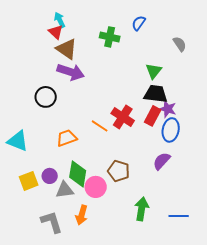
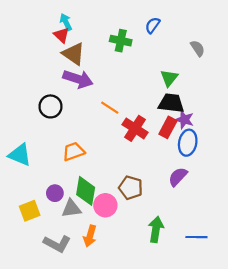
orange line: (100, 126) -> (110, 108), moved
yellow square: (29, 181) -> (30, 211), moved
gray L-shape: (52, 222) -> (57, 244), turned 135

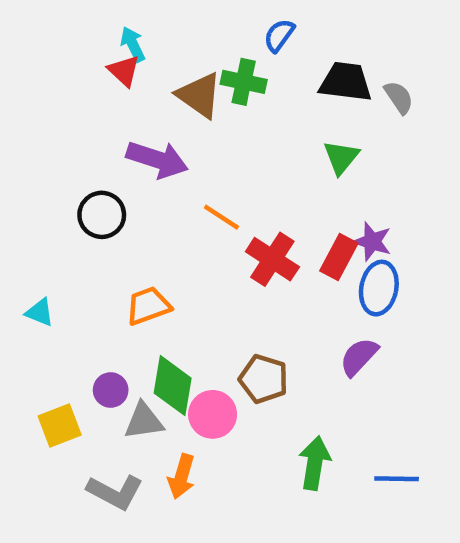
blue semicircle: (153, 25) -> (279, 35), moved
brown triangle: (74, 54) -> (199, 95), moved
black trapezoid: (171, 103) -> (346, 82), moved
cyan triangle: (20, 155) -> (40, 312), size x0.6

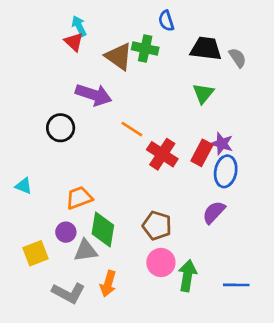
blue semicircle: (279, 35) -> (166, 21), turned -54
orange trapezoid: (148, 306) -> (79, 198), moved
pink circle: (213, 414) -> (161, 262), moved

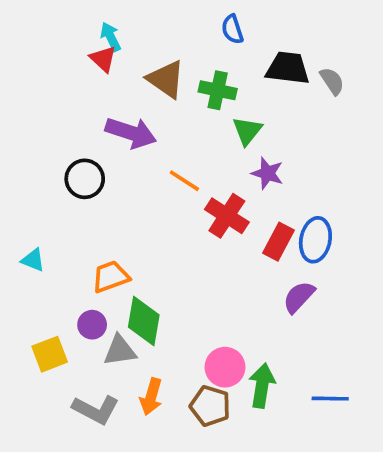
green cross: (145, 49) -> (218, 90), moved
green triangle: (203, 93) -> (247, 131), moved
purple star: (222, 144) -> (267, 173), moved
red rectangle: (202, 153) -> (279, 242), moved
brown pentagon: (157, 226) -> (210, 406), moved

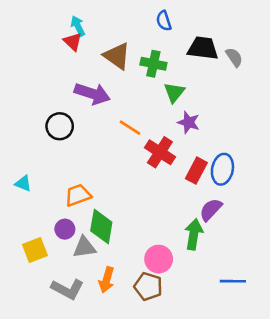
green arrow: (262, 386) -> (194, 234), moved

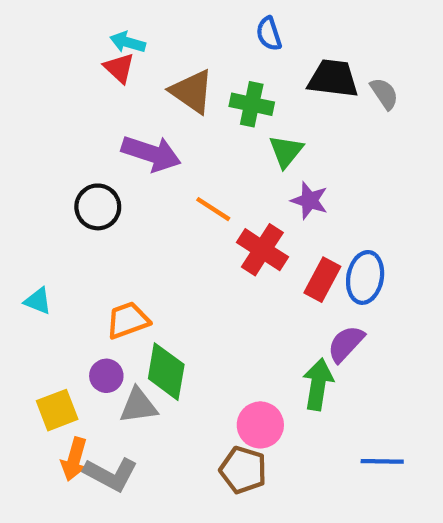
cyan arrow: (78, 26) -> (128, 42), turned -48
orange arrow: (107, 280) -> (74, 459), moved

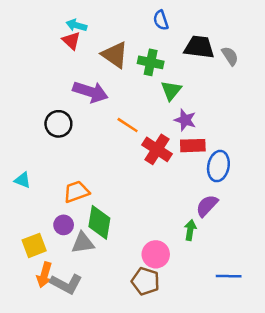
red rectangle: (322, 280) -> (193, 146), moved, turned 60
green arrow: (318, 384) -> (190, 230), size x0.7

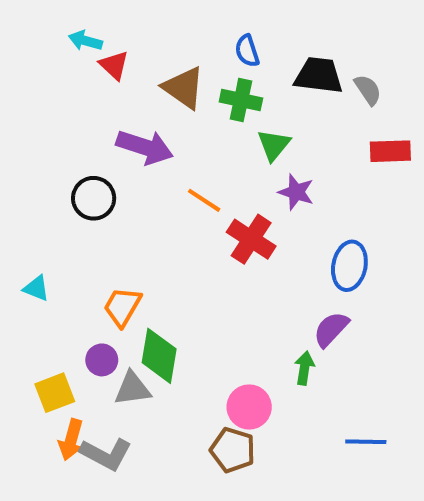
blue semicircle: (161, 20) -> (247, 51), moved
cyan arrow: (76, 25) -> (85, 41), moved
red rectangle: (193, 146) -> (390, 151), moved
orange trapezoid: (76, 192) -> (122, 307), turned -40

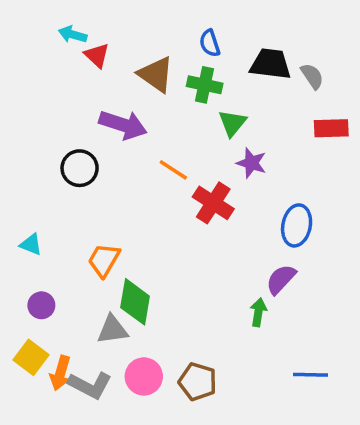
purple circle: (102, 360) -> (41, 305), moved
yellow square: (55, 393) -> (31, 357), moved, turned -32
pink circle: (249, 407) -> (144, 376), moved

